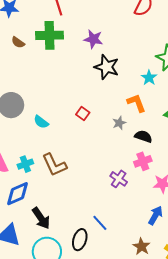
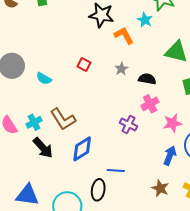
orange L-shape: (136, 103) -> (124, 36), moved
blue diamond: (18, 194) -> (82, 149), moved
black arrow: (41, 218) -> (43, 148), moved
blue line: (100, 223) -> (116, 170), turned -36

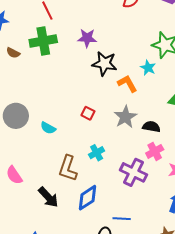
gray star: (121, 69) -> (125, 117), size x1.6
brown L-shape: (63, 119) -> (68, 168), turned 52
cyan cross: (34, 122) -> (97, 153), moved
purple cross: (128, 124) -> (133, 172), size x1.5

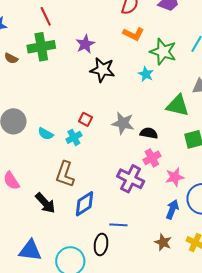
purple star: (87, 38) -> (85, 44), turned -30
orange L-shape: (127, 84) -> (133, 34), moved, turned 145
gray star: (125, 117) -> (123, 123), turned -30
cyan cross: (97, 153) -> (74, 137), moved

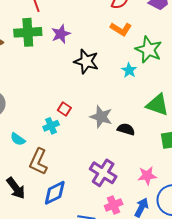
purple star: (85, 44) -> (61, 34), moved
cyan semicircle: (46, 134) -> (18, 139), moved
pink cross: (152, 158) -> (114, 205), moved

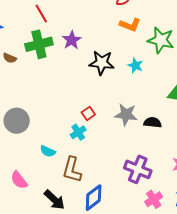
cyan star: (129, 70) -> (135, 65), moved
red square: (64, 109) -> (88, 113), turned 32

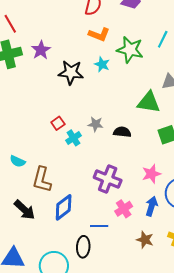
cyan star: (135, 65) -> (102, 64), moved
gray star: (126, 115) -> (96, 124), size x0.7
cyan cross: (78, 132) -> (74, 138), moved

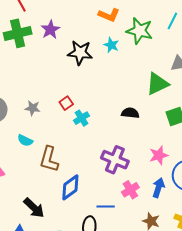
green triangle: (149, 102) -> (157, 84), turned -35
gray star: (96, 124) -> (33, 108), moved
black arrow: (24, 210) -> (34, 208), moved

